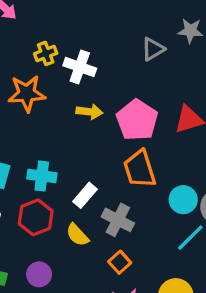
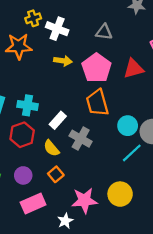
gray triangle: (153, 49) -> (104, 32), moved, turned 36
orange square: (120, 262) -> (56, 174), moved

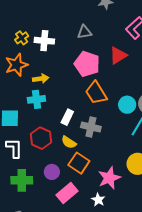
yellow arrow: (63, 61) -> (41, 79), moved
cyan cross: (28, 105) -> (36, 99), moved
orange square: (56, 174) -> (79, 163), size x1.5

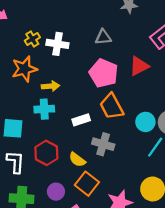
white rectangle: (67, 117) -> (81, 120), moved, turned 42

